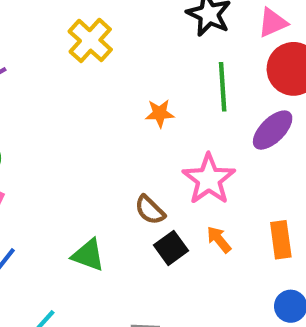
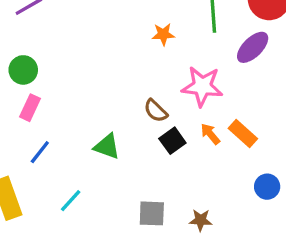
pink star: (209, 179) -> (202, 86), turned -30
orange rectangle: (281, 240) -> (243, 133), moved, turned -40

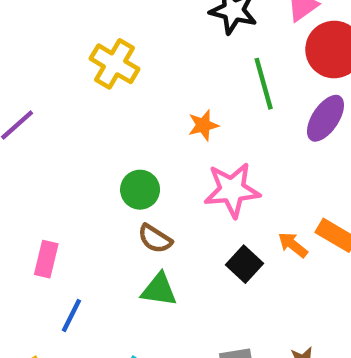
green circle: (23, 70) -> (140, 190), moved
pink star: (202, 86) -> (232, 190), moved
brown semicircle: (156, 111) -> (155, 239), moved

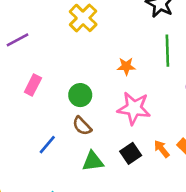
pink rectangle: (46, 259) -> (33, 85), moved
green triangle: (159, 290) -> (93, 161), moved, turned -30
blue line: (71, 316) -> (47, 145), moved

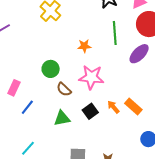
pink rectangle: (33, 85) -> (14, 88), moved
brown semicircle: (82, 126) -> (64, 89), moved

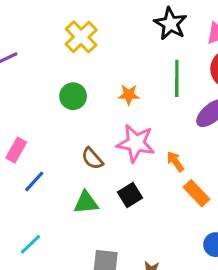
green circle: (51, 69) -> (73, 96), moved
orange arrow: (113, 107) -> (175, 161), moved

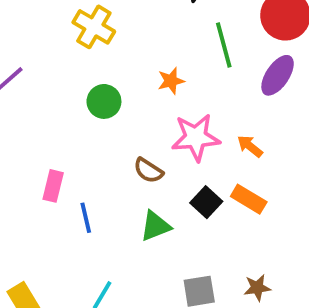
blue line: (34, 181) -> (86, 218), turned -40
orange rectangle: (197, 193) -> (249, 199), moved

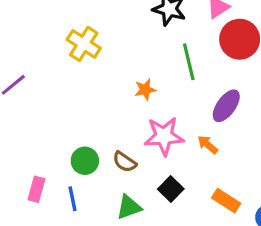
purple ellipse: (278, 75) -> (226, 106), moved
green circle: (104, 101) -> (85, 161), moved
pink rectangle: (53, 186) -> (36, 189), moved
orange rectangle: (249, 199) -> (226, 201), moved

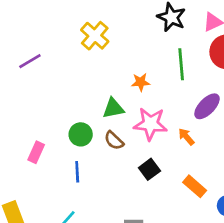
blue line: (72, 199) -> (77, 172), moved
green triangle: (129, 207) -> (113, 108), moved

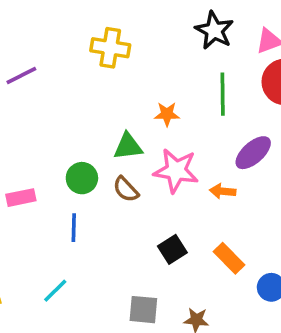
yellow cross: (95, 36) -> (110, 48), turned -36
orange arrow: (186, 137) -> (223, 191), turned -48
pink rectangle: (36, 152) -> (21, 198), turned 50
black square: (149, 169) -> (172, 249), moved

